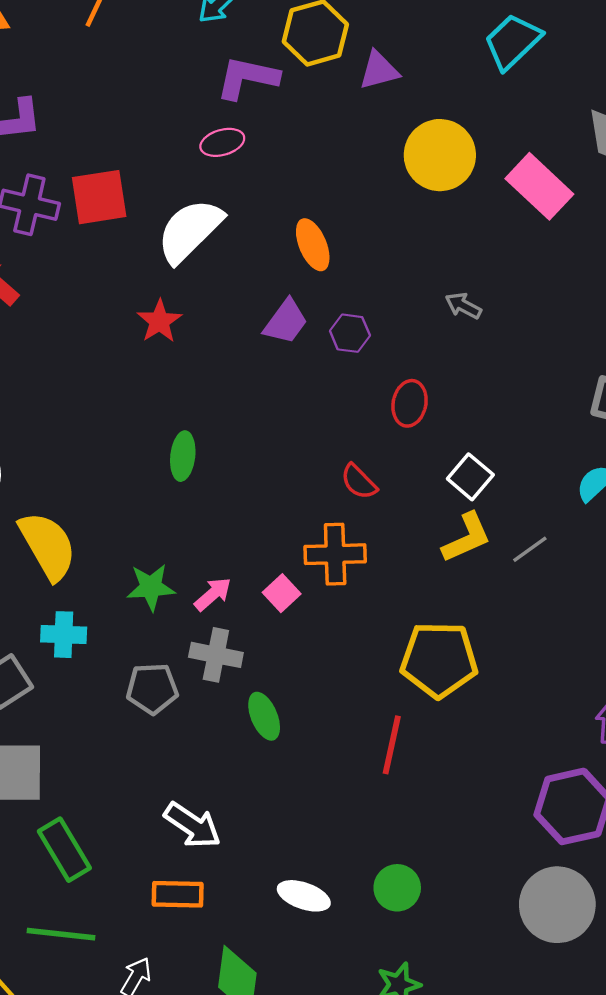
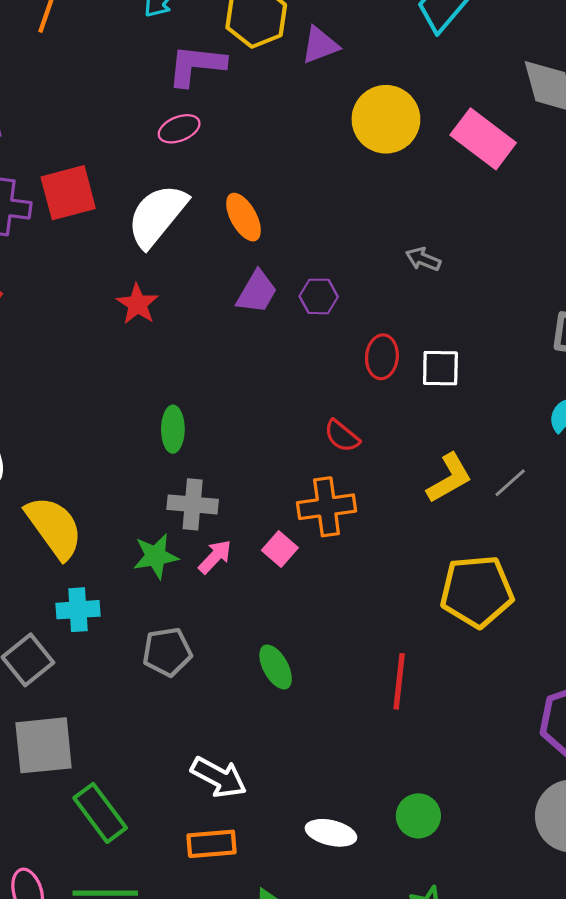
orange ellipse: (313, 245) -> (244, 217), moved
white square: (470, 477) -> (440, 368), moved, turned -33
gray cross: (216, 655) -> (193, 504), moved
yellow pentagon: (439, 660) -> (477, 591), moved

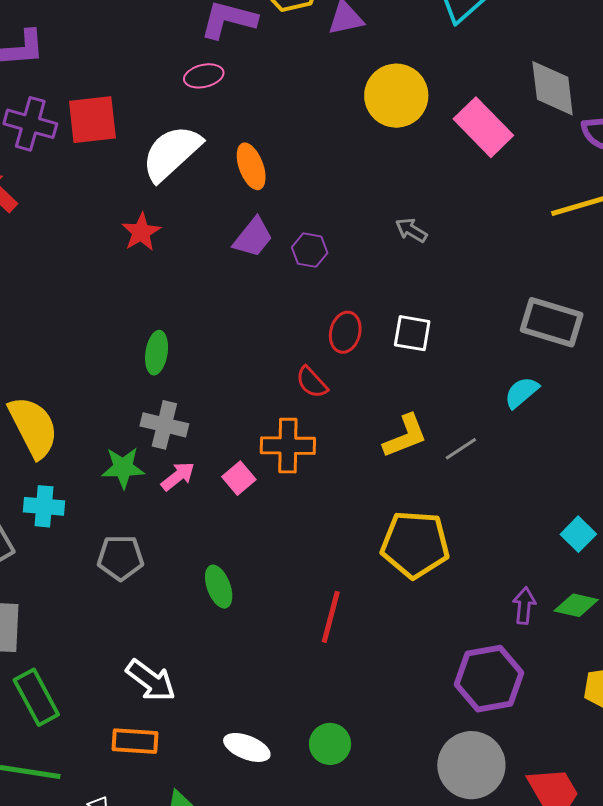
red ellipse: (382, 357) -> (345, 332), moved

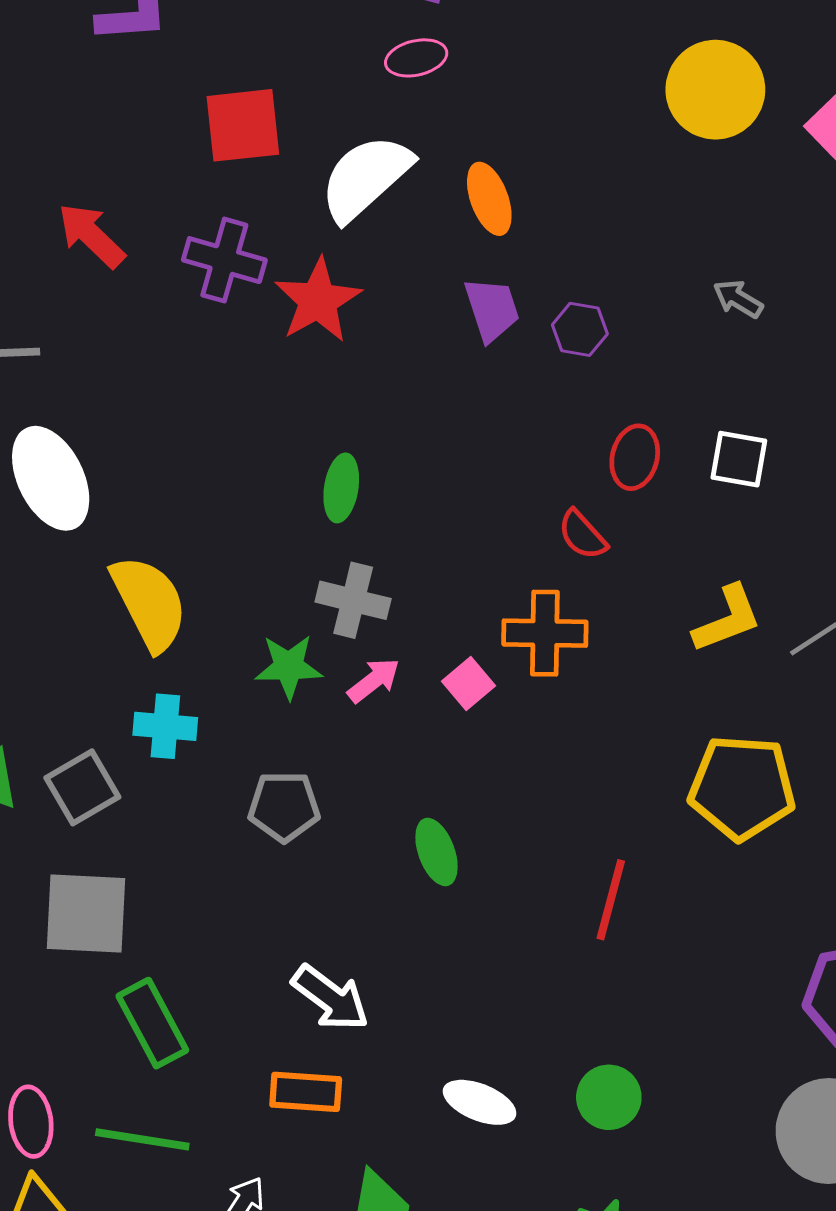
purple cross: (30, 124) -> (224, 260), moved
red star: (141, 232) -> (318, 300), size x1.4
purple trapezoid: (253, 237) -> (492, 309), turned -57

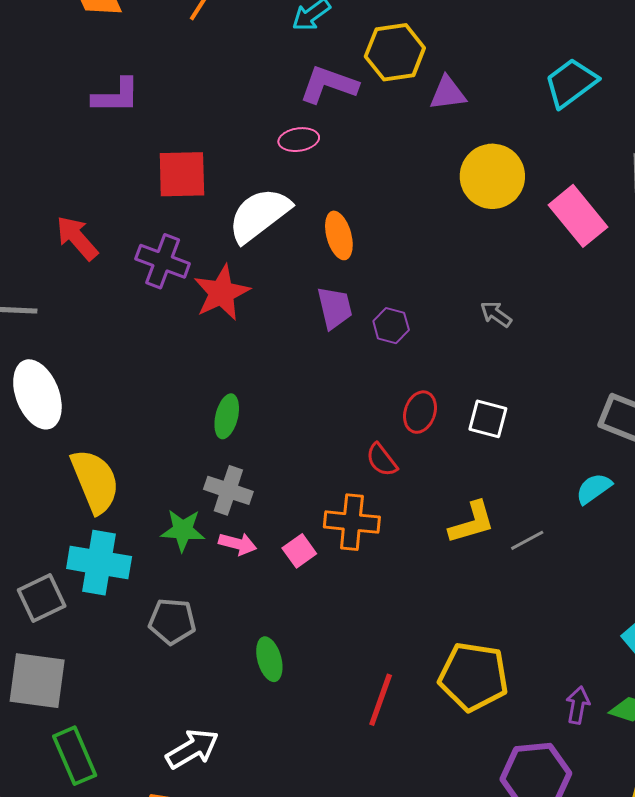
pink arrow: (374, 680) -> (238, 544), turned 48
cyan cross: (165, 726) -> (99, 563), size x1.5
yellow pentagon: (742, 787) -> (473, 677), moved
white arrow: (331, 998) -> (192, 749), turned -72

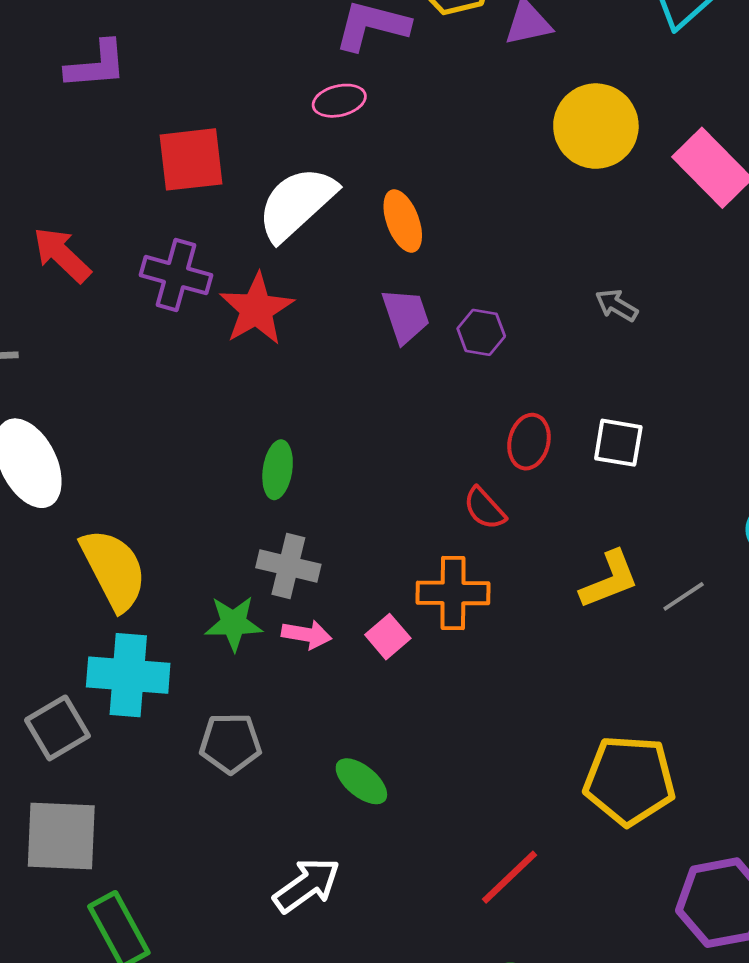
green ellipse: (269, 659) -> (361, 781), turned -30
red line: (381, 700) -> (510, 877), moved, turned 32
white arrow: (192, 749) -> (307, 885), moved

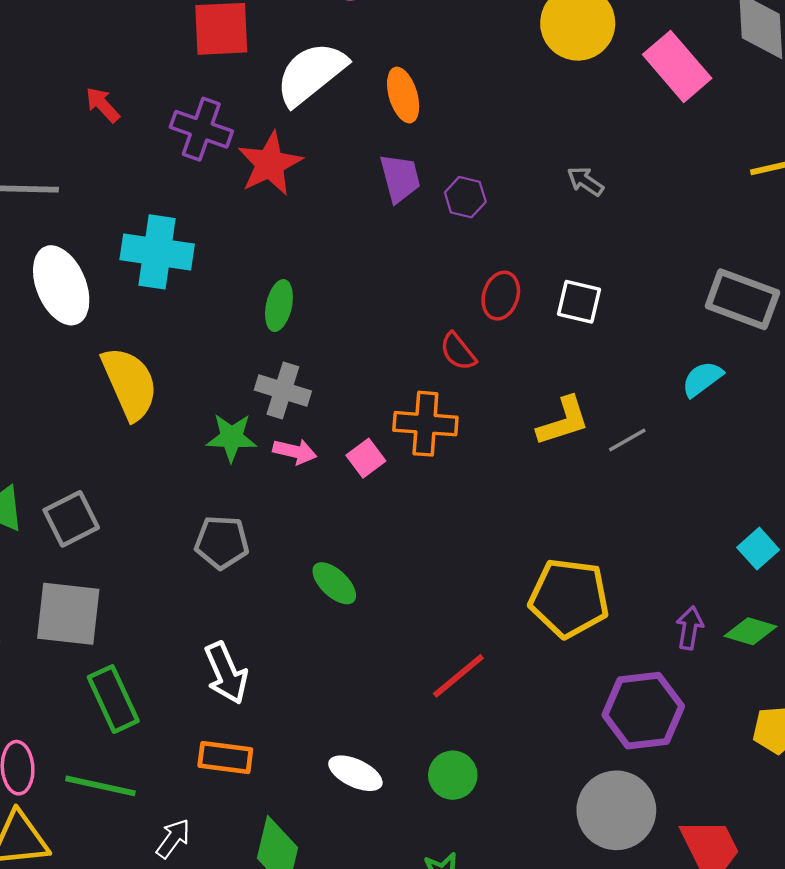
red arrow: (62, 255) -> (103, 105), size x0.7
cyan cross: (128, 675) -> (157, 252), moved
white arrow: (307, 885) -> (226, 673), moved, turned 98

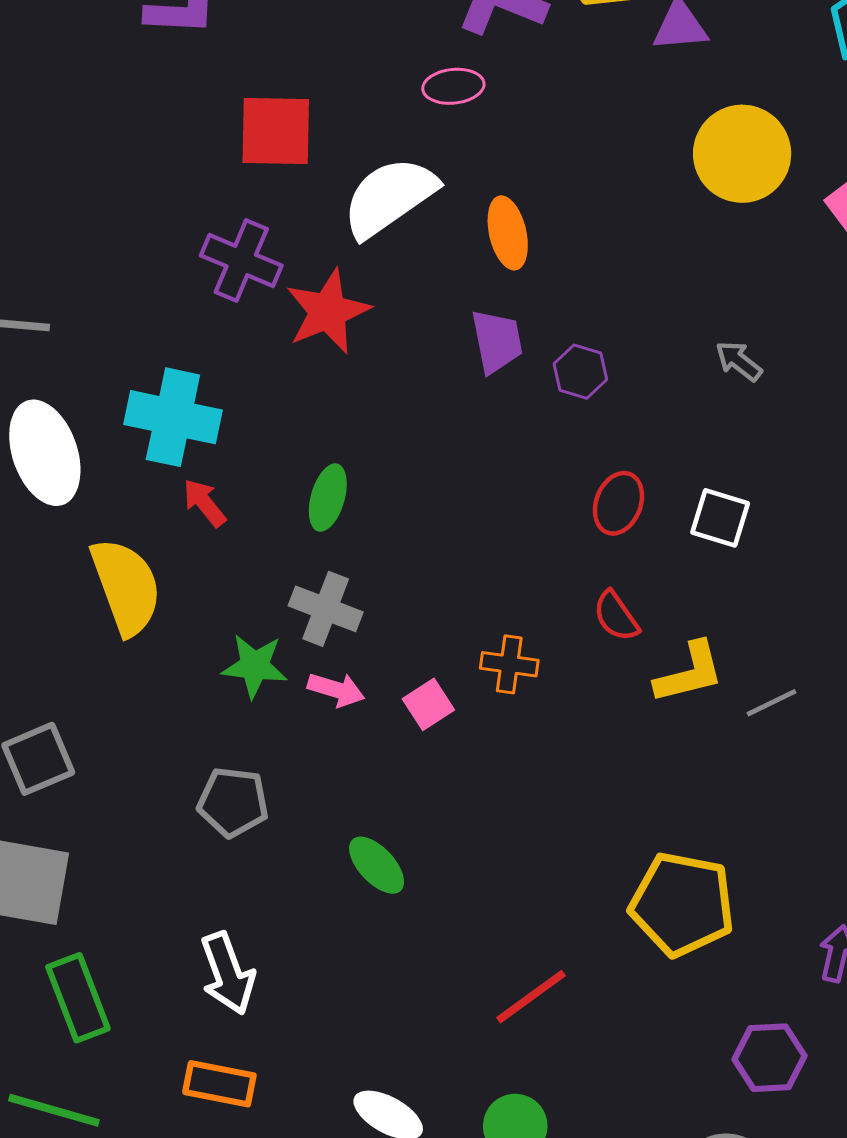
red arrow: (103, 105) -> (204, 503), moved
red semicircle: (458, 352) -> (616, 616), moved
orange cross: (425, 424) -> (509, 664), size x0.7
purple hexagon: (643, 711) -> (770, 1058), size x0.7

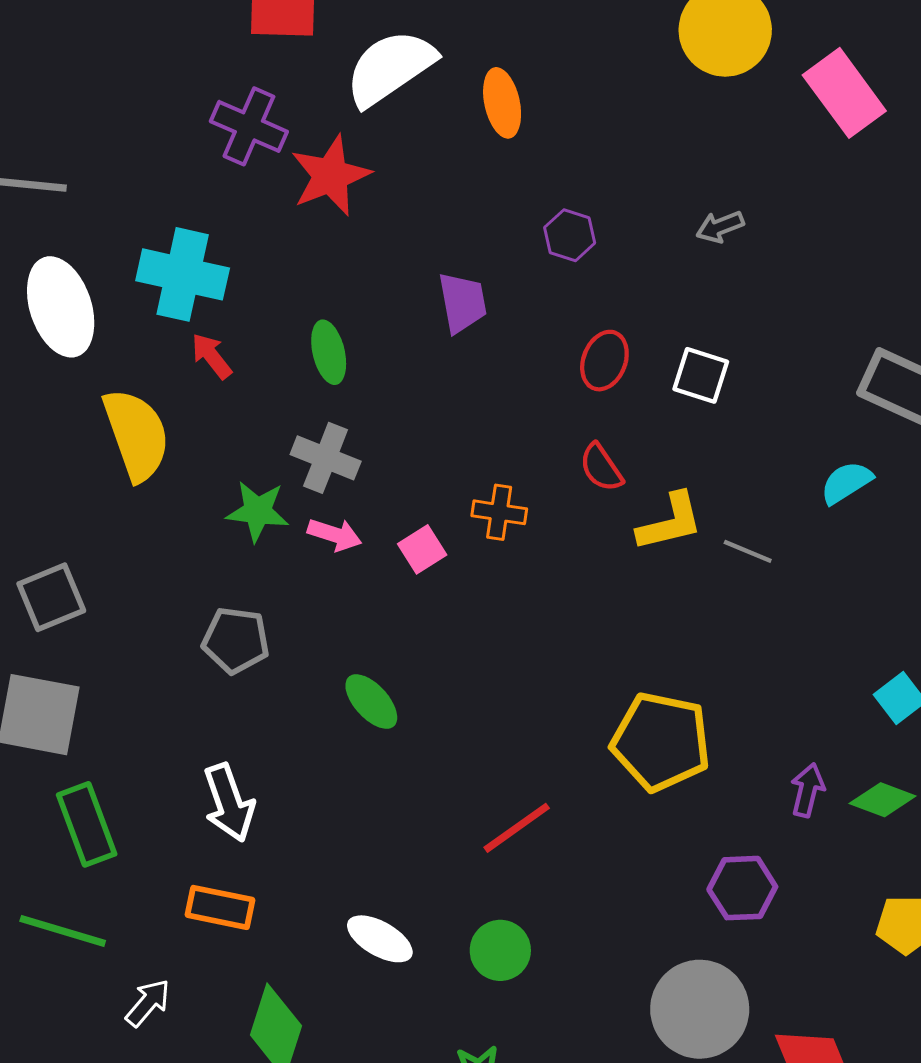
purple trapezoid: (497, 341) -> (462, 303), moved
gray arrow: (739, 361) -> (720, 227), turned -60
green ellipse: (328, 498) -> (329, 352), turned -30
gray line: (771, 703) -> (748, 551), turned 48

